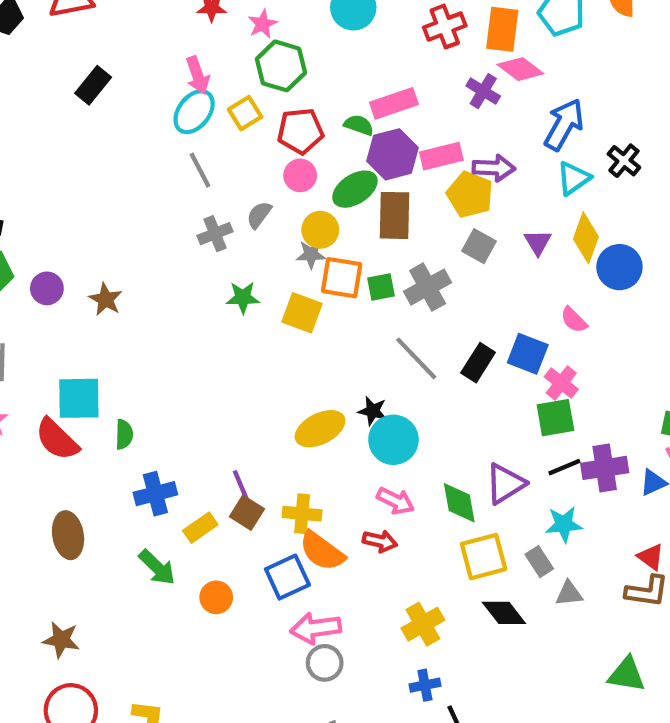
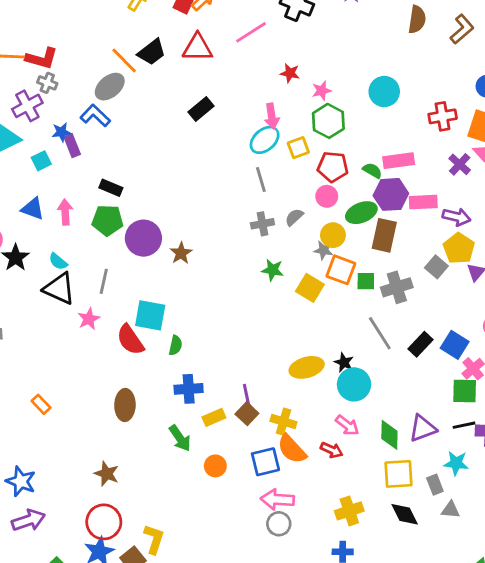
yellow pentagon: (470, 194) -> (459, 248), moved
purple circle: (47, 288) -> (143, 238), size x1.6

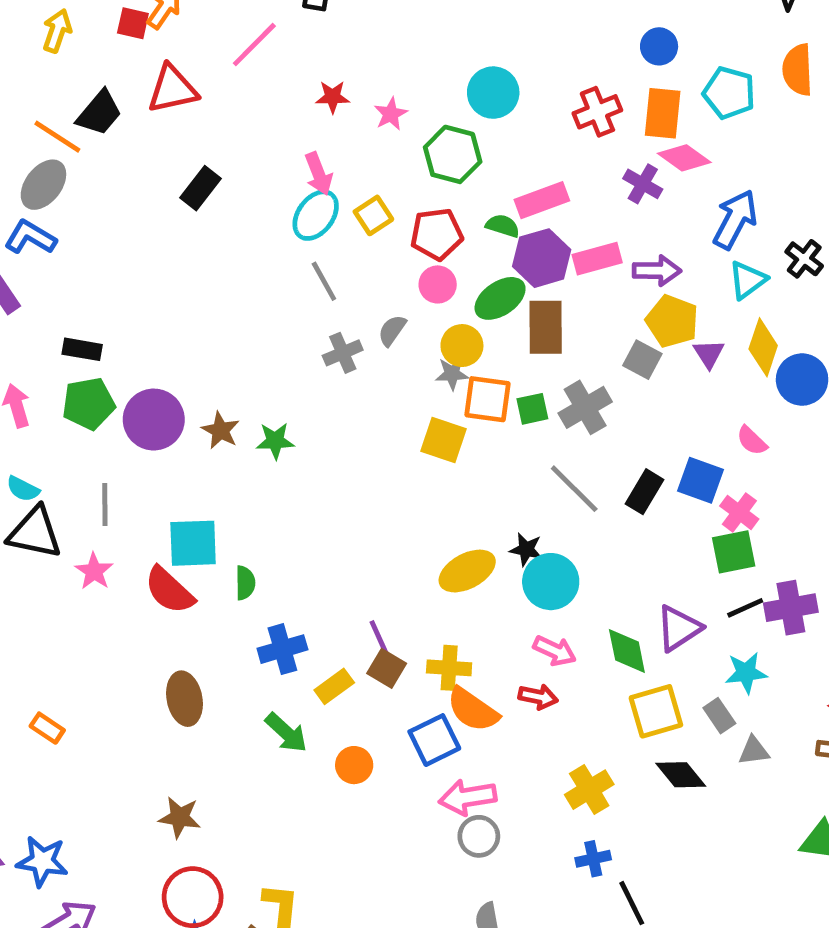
green hexagon: (328, 121) -> (453, 154), moved
green star: (273, 270) -> (275, 441), moved

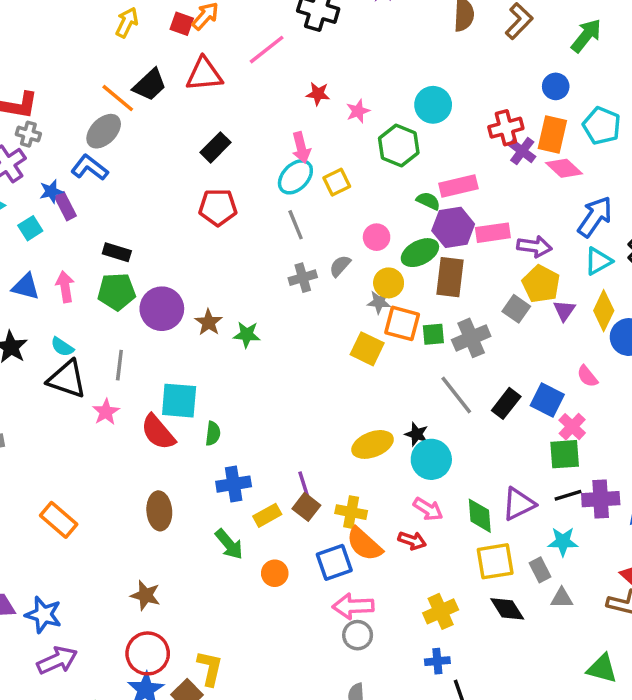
purple cross: (643, 184) -> (522, 151), moved
red pentagon: (437, 234) -> (218, 207), moved
orange rectangle: (47, 728) -> (59, 520), size x1.5

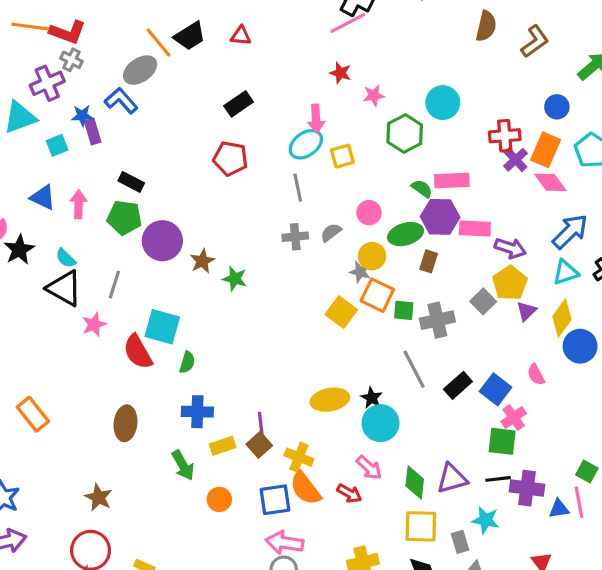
pink line: (267, 50) -> (348, 23), moved
red triangle: (204, 74) -> (241, 36), size x0.6
brown rectangle: (450, 277) -> (429, 261), size x0.6

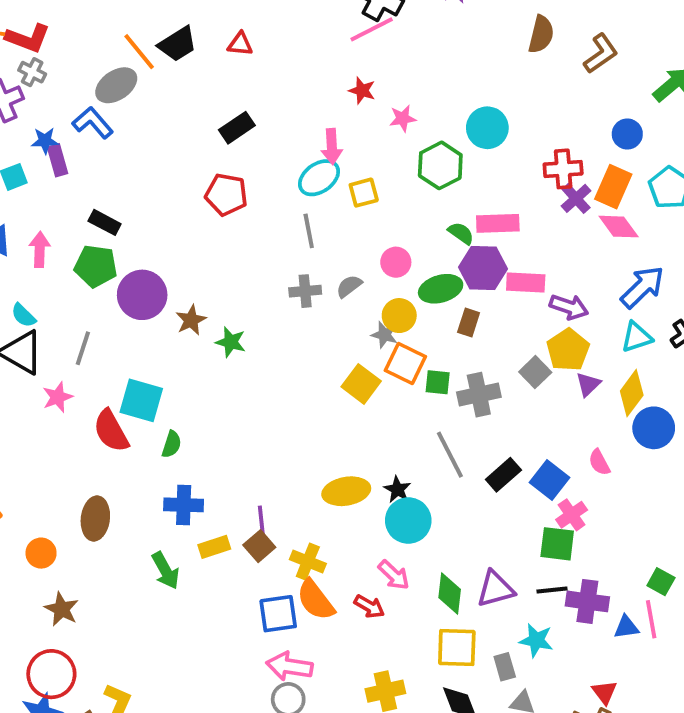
orange circle: (219, 499) -> (41, 553), moved

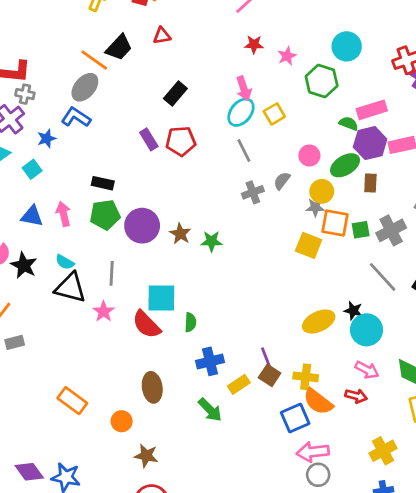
purple rectangle: (58, 160) -> (149, 139), moved

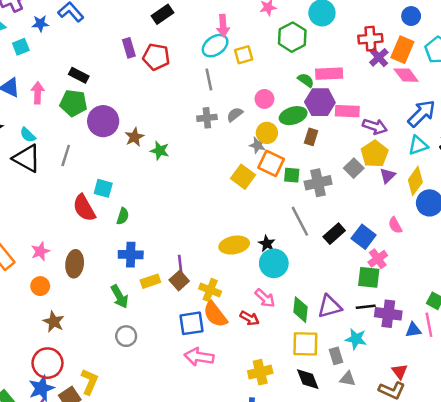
cyan square: (161, 298) -> (103, 188), size x0.7
pink star: (104, 311) -> (40, 251), moved
gray circle: (318, 475) -> (126, 336), moved

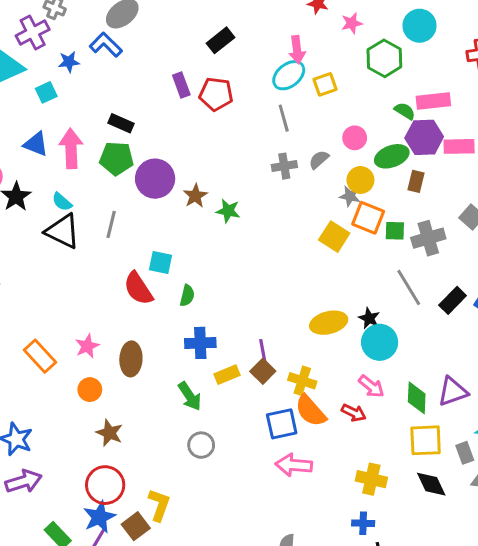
pink arrow: (38, 93) -> (71, 148), size x1.4
yellow cross: (260, 372) -> (371, 479), turned 30

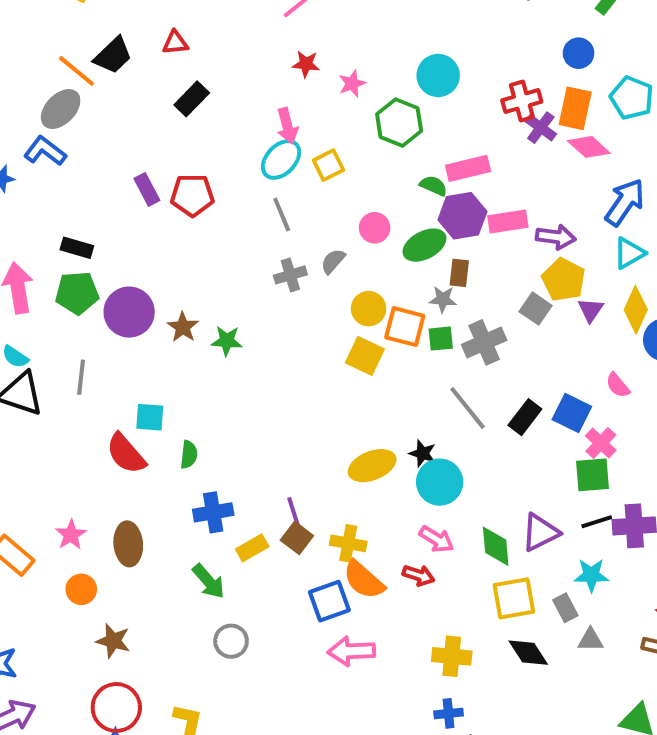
black rectangle: (221, 40) -> (192, 99), moved
yellow circle: (360, 180) -> (369, 309), moved
gray star: (350, 196) -> (443, 299), moved

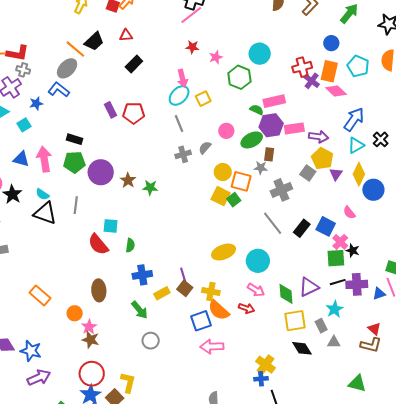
green square: (441, 339) -> (234, 200), moved, turned -32
black star: (423, 453) -> (353, 251), moved
pink star: (71, 535) -> (89, 327), moved
cyan star: (591, 575) -> (335, 309), turned -30
yellow cross: (452, 656) -> (265, 365), moved, turned 30

